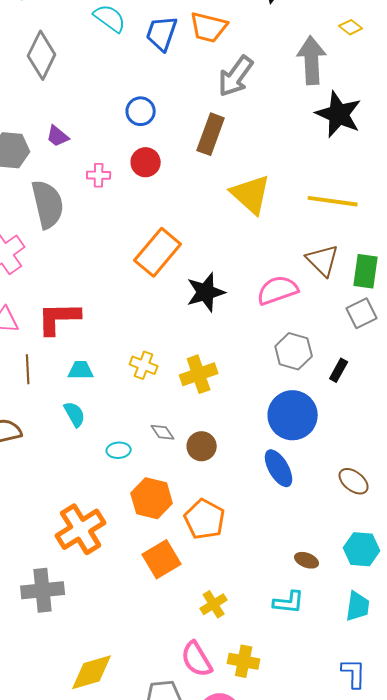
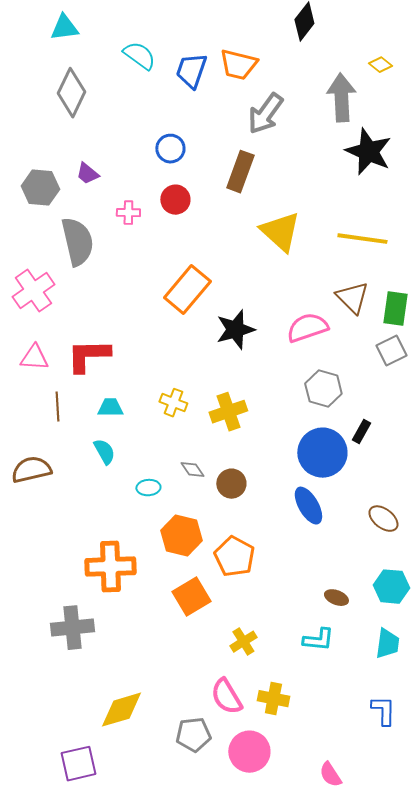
black rectangle: (339, 370) -> (361, 432), moved
orange cross: (81, 529) -> (110, 567), turned 30

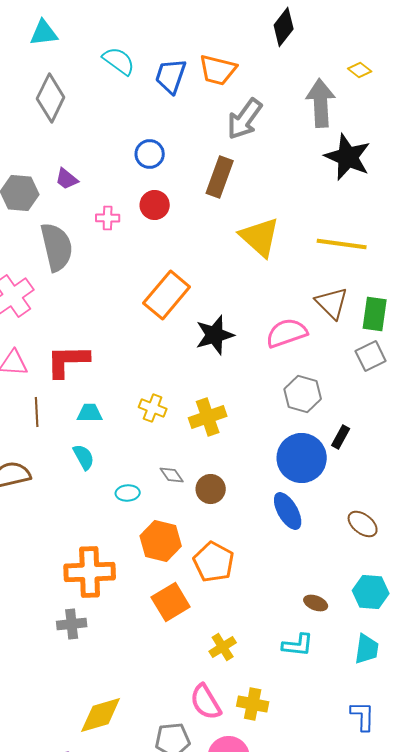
gray cross: (72, 628) -> (72, 624), moved, size x0.7

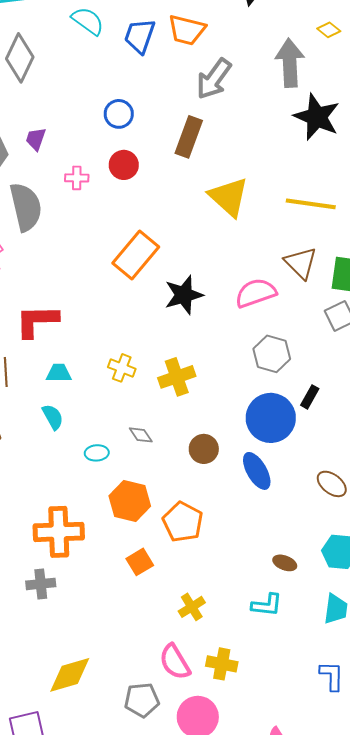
purple trapezoid: (67, 179) -> (36, 139), turned 70
brown circle: (211, 489) -> (204, 449), moved
orange square: (171, 602) -> (140, 562), size x0.7

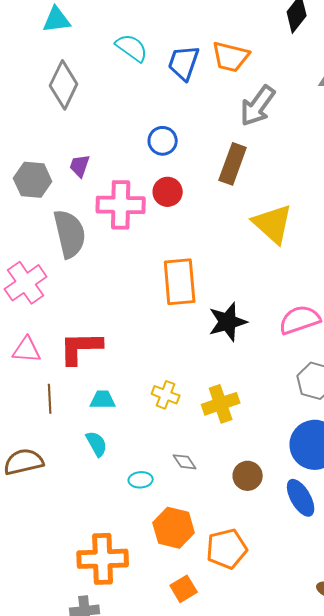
pink cross: (77, 178) -> (121, 205), size x2.0
orange rectangle: (136, 255) -> (180, 282), turned -45
orange pentagon: (183, 522) -> (227, 549), turned 30

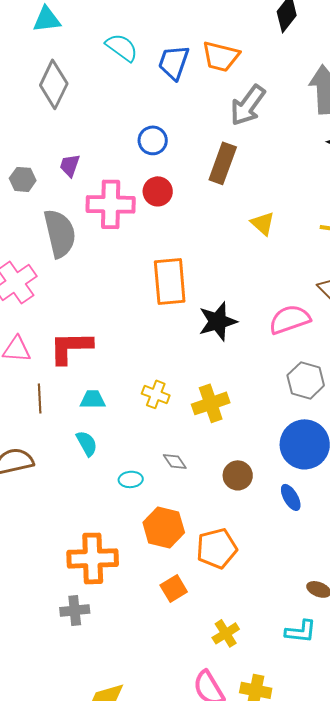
gray hexagon: (33, 180) -> (23, 179), size x0.7
yellow triangle: (273, 224) -> (263, 223), size x0.6
blue ellipse: (301, 498) -> (291, 497), size x0.7

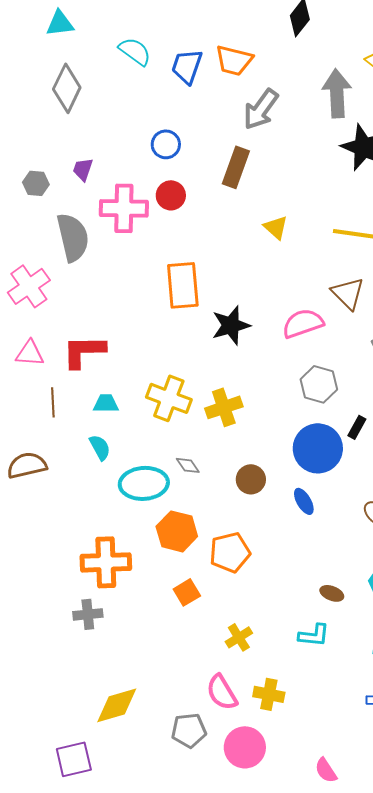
yellow cross: (156, 394) -> (169, 398), size x1.6
cyan ellipse: (131, 479) -> (144, 483), size x2.0

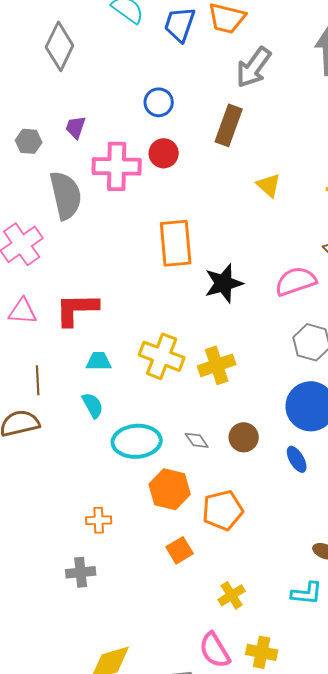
brown line: (53, 402) -> (38, 380), moved
gray diamond: (188, 465) -> (197, 440), moved
orange cross: (106, 562) -> (99, 520), size x0.5

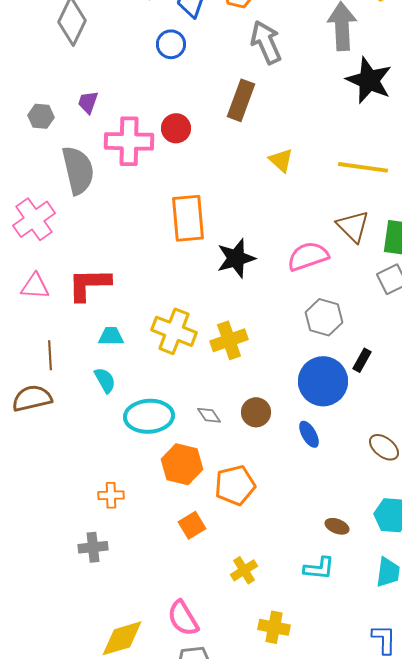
gray arrow: (254, 67) -> (266, 42), turned 120
blue circle: (159, 102) -> (171, 44), moved
pink semicircle: (215, 650) -> (183, 618), moved

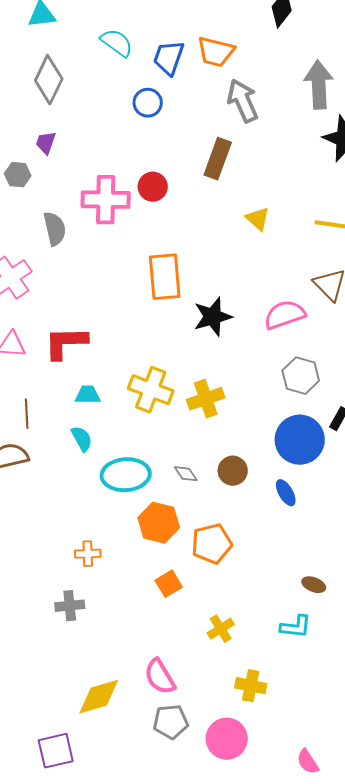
purple trapezoid: (88, 102) -> (46, 143), moved
gray semicircle: (78, 170) -> (55, 229), size x0.7

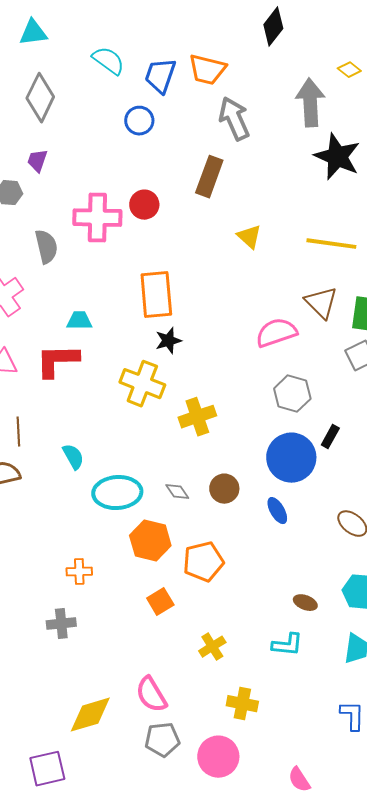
black star: (213, 317) -> (168, 341), moved, size x0.7
yellow cross: (151, 390) -> (142, 384), moved
cyan trapezoid: (88, 395) -> (79, 321), moved

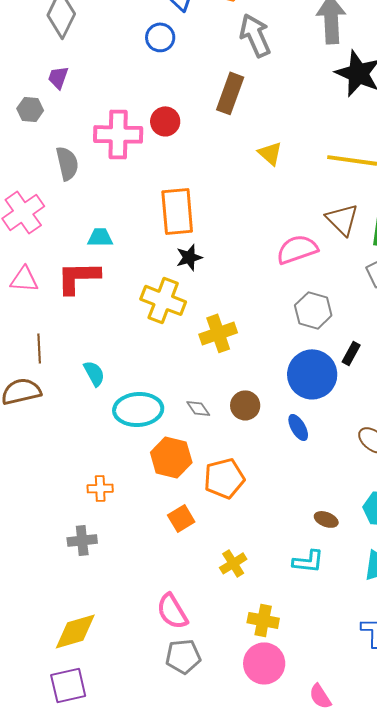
yellow diamond: (90, 715) -> (75, 631), moved
pink circle: (218, 757) -> (264, 663), moved

